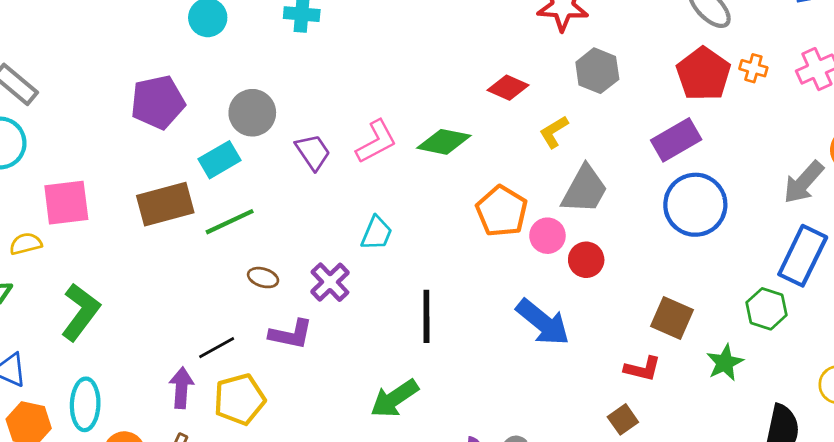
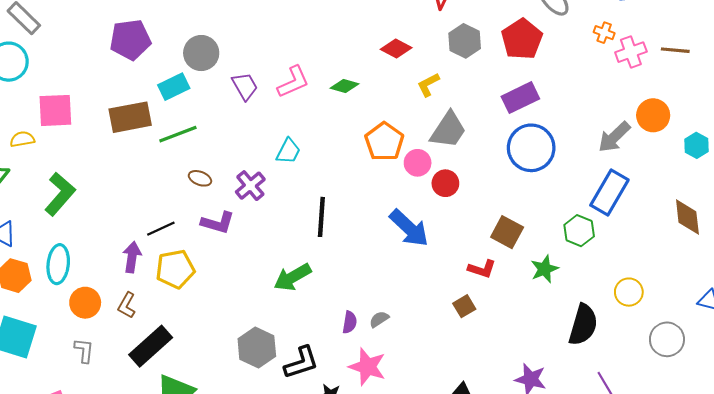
orange cross: (753, 68) -> (604, 33), moved
red pentagon: (703, 74) -> (522, 39), moved
green diamond: (444, 142) -> (345, 86), size x0.7

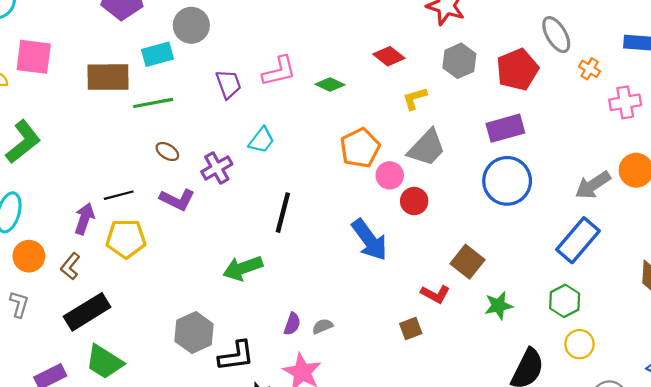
orange cross: (604, 33) -> (590, 69), moved
purple trapezoid: (245, 86) -> (228, 84), moved
green hexagon: (579, 231) -> (565, 301), moved

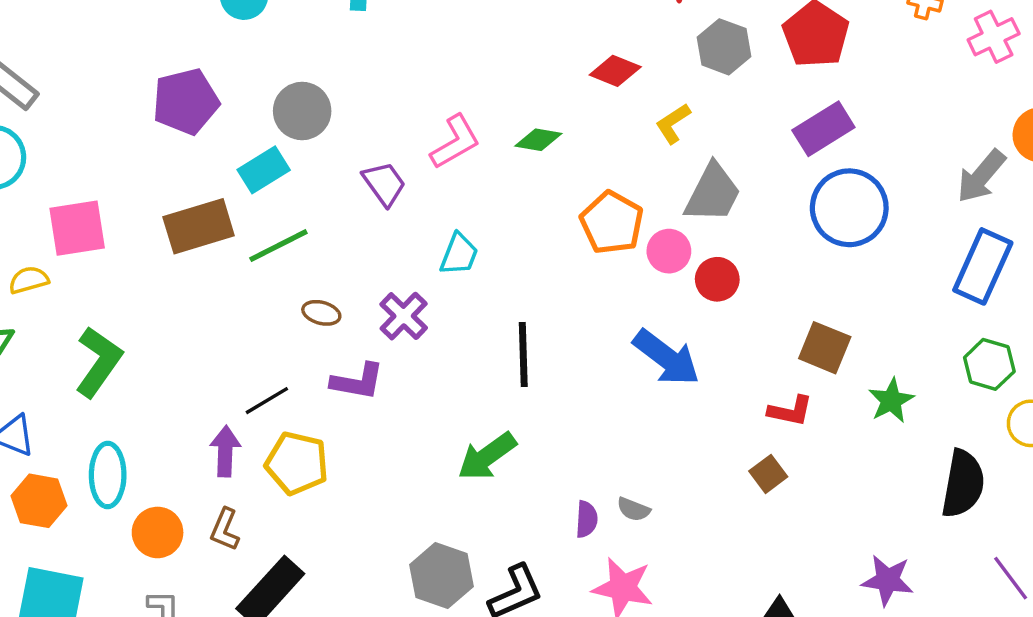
yellow pentagon: (126, 239) -> (297, 463), turned 30
gray semicircle: (323, 326) -> (634, 509), turned -120

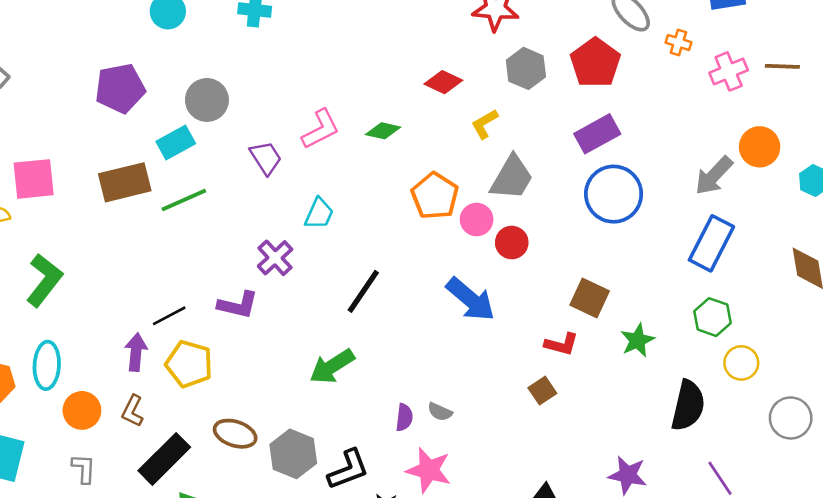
brown ellipse: (321, 313) -> (235, 434), moved, size x1.5
black line: (523, 355) -> (363, 291), turned 33

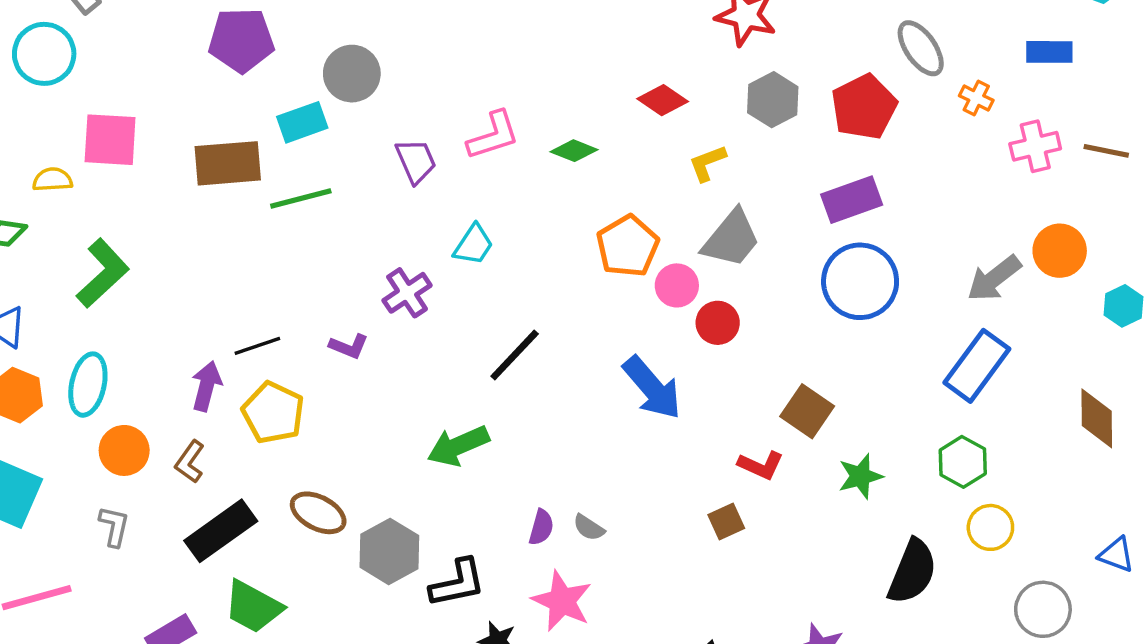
purple L-shape: (238, 305) -> (349, 346), size x0.7

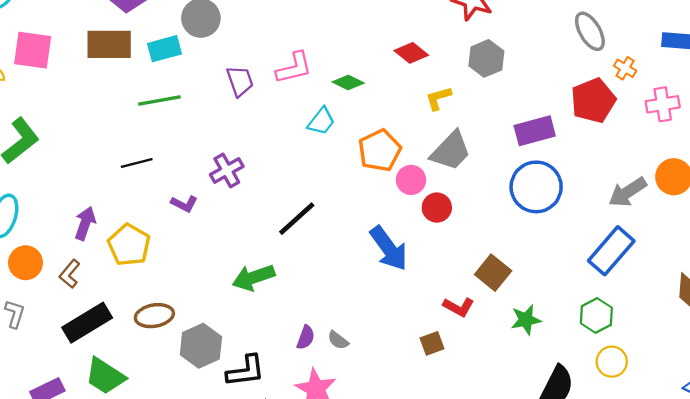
red pentagon: (864, 107) -> (593, 101), moved
brown rectangle: (228, 163) -> (109, 44), moved
cyan trapezoid: (473, 245) -> (321, 121), moved
black line: (257, 346) -> (137, 163), moved
brown ellipse: (318, 513) -> (154, 316), turned -42

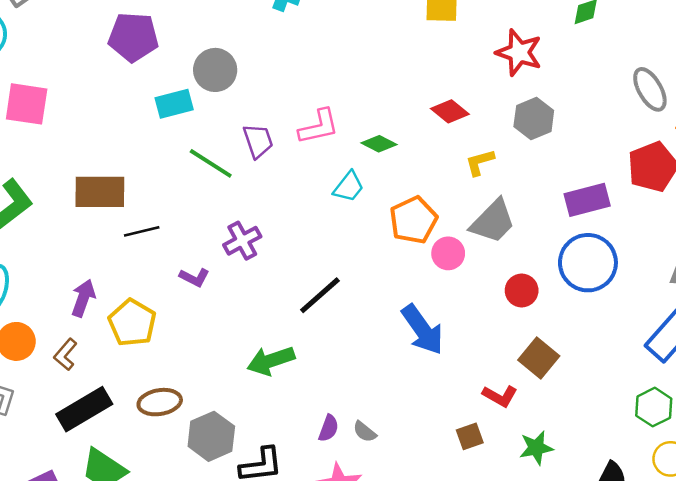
brown rectangle: (109, 44) -> (100, 192), moved
green line: (159, 101) -> (211, 163), moved, turned 42
red circle: (437, 208) -> (522, 290), moved
green star: (526, 320) -> (536, 448), moved

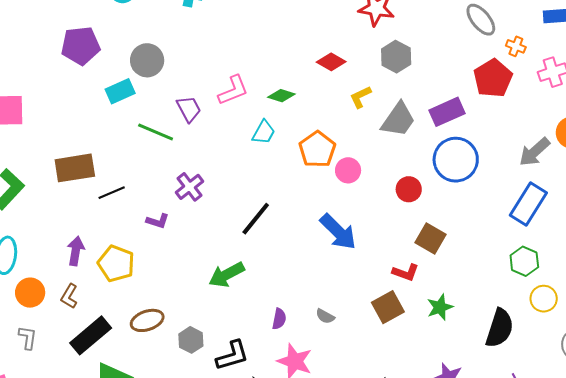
gray trapezoid: (493, 221) -> (398, 120), moved
gray semicircle: (365, 432) -> (325, 316), moved
gray hexagon: (211, 436) -> (191, 340), size x0.7
brown square: (470, 436) -> (388, 307), size x1.5

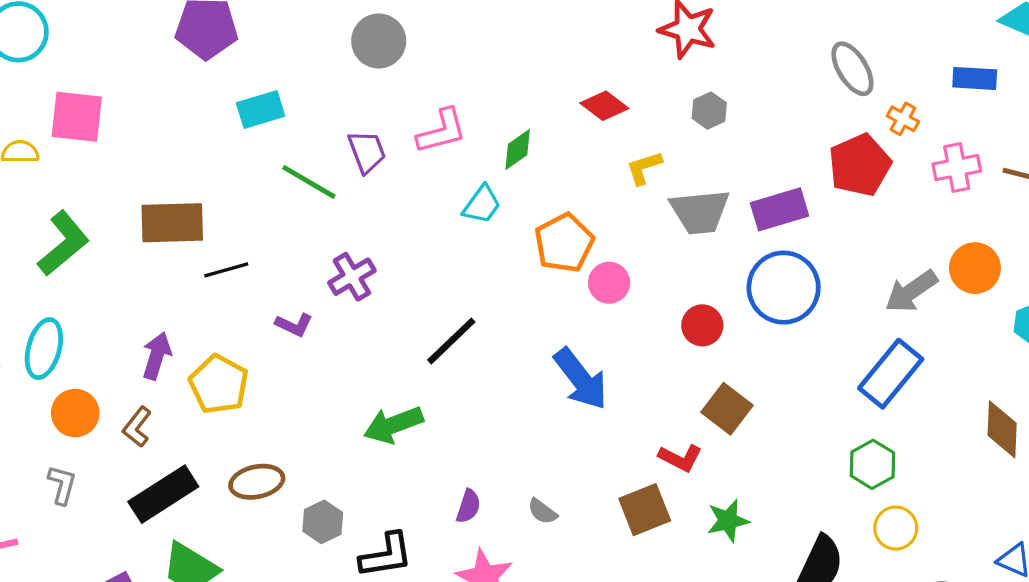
gray hexagon: (396, 57) -> (709, 111), size x0.7
gray circle: (147, 60) -> (379, 41), moved
green diamond: (281, 96) -> (518, 149), turned -60
gray trapezoid: (398, 120) -> (700, 212), turned 42

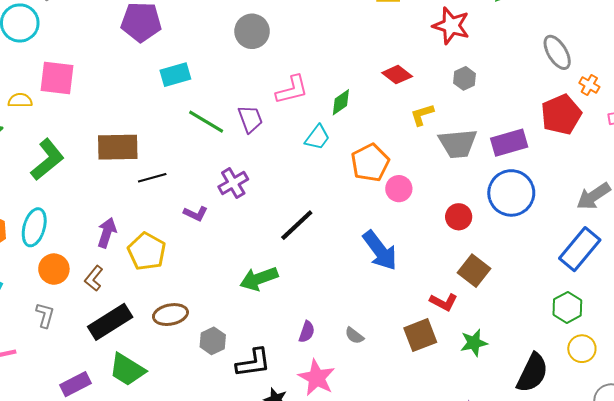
purple trapezoid: (367, 152) -> (250, 119), moved

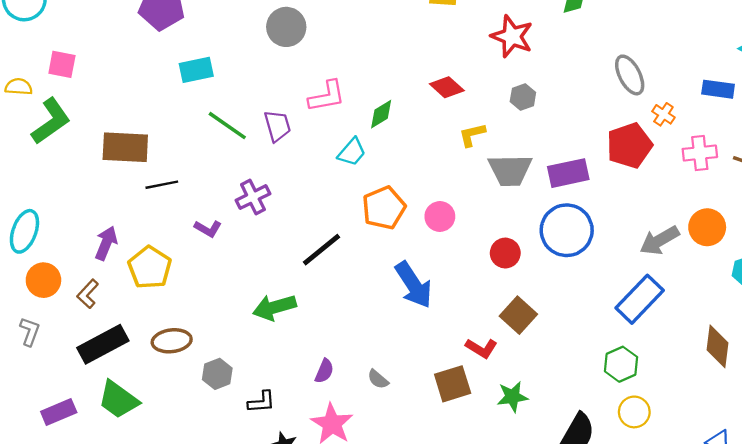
pink square: (57, 78) -> (62, 64), size x0.7
green L-shape: (47, 160) -> (51, 121), moved
orange pentagon: (370, 163) -> (384, 208), moved
black L-shape: (253, 363) -> (262, 402), size x0.7

